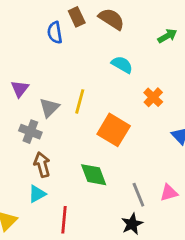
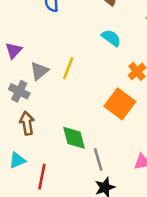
orange square: (114, 130) -> (120, 104), moved
cyan triangle: (37, 194) -> (17, 160), moved
gray line: (138, 195) -> (98, 159), moved

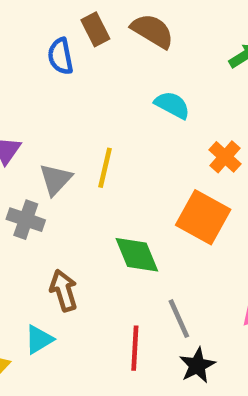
brown arrow: (27, 123) -> (64, 290), moved
green diamond: (74, 138) -> (137, 255), moved
red line: (42, 177) -> (135, 348), moved

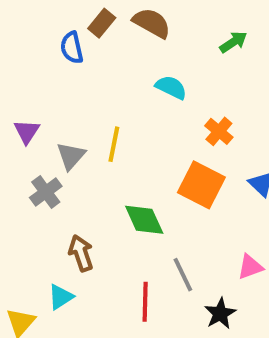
brown rectangle: (95, 29) -> (102, 23), turned 68
gray cross: (26, 220) -> (46, 192), turned 36
black star: (197, 365) -> (220, 313), moved

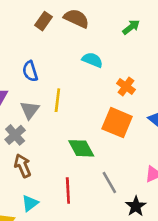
blue semicircle: (72, 48) -> (30, 71), moved
brown arrow: (81, 253) -> (23, 166), moved
red line: (145, 302) -> (68, 190), moved

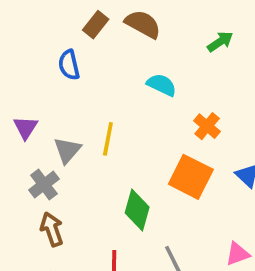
blue semicircle: (30, 71) -> (69, 65), moved
green diamond: (81, 148) -> (137, 210), turned 40

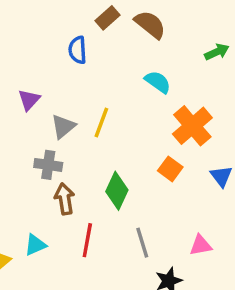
orange cross: (207, 126) -> (192, 126), size x1.6
orange square: (191, 177) -> (170, 169), size x0.6
gray cross: (44, 184) -> (48, 165), moved, turned 36
brown arrow: (52, 229) -> (65, 199), moved

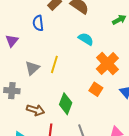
purple triangle: (29, 100) -> (12, 41), moved
gray cross: (48, 165) -> (12, 91), moved
brown arrow: (65, 199) -> (35, 110), turned 120

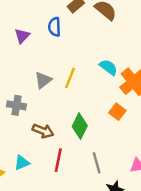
cyan semicircle: (86, 39) -> (108, 67), moved
purple triangle: (12, 41) -> (22, 36), moved

